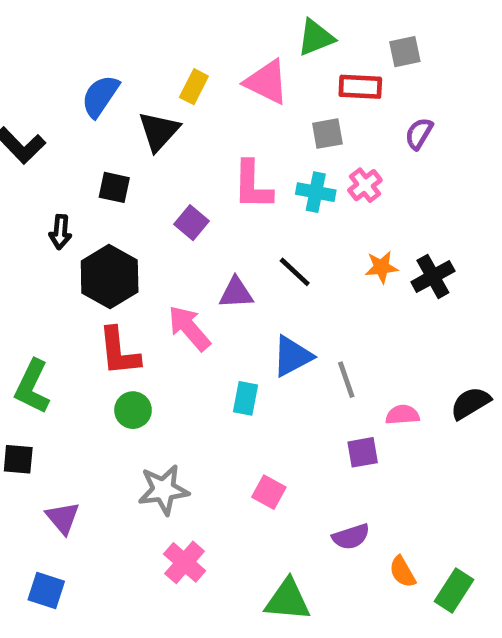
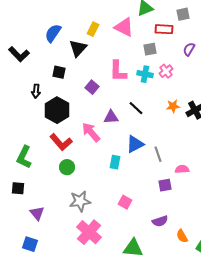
red L-shape: (119, 352) -> (61, 142), turned -35
pink cross: (185, 562) -> (89, 232), size x1.4

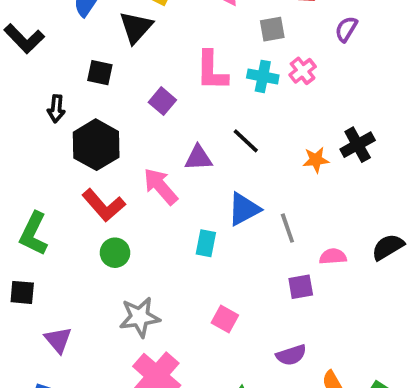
orange star: (173, 106) -> (316, 160), moved

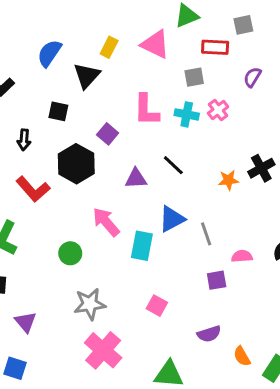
black hexagon: (96, 145) -> (76, 164), moved
pink arrow: (160, 186) -> (106, 222), moved
red L-shape: (104, 205) -> (33, 189), moved
cyan rectangle: (206, 243) -> (142, 246), size x1.4

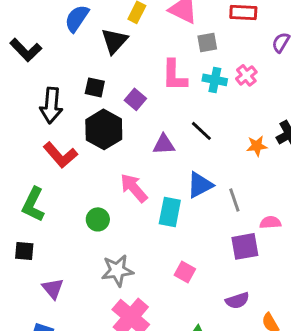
gray square: (194, 77) -> (207, 42), moved
black square: (58, 111) -> (95, 87), moved
black arrow: (24, 140) -> (51, 105), size x1.6
purple square: (217, 280) -> (245, 246), size x1.4

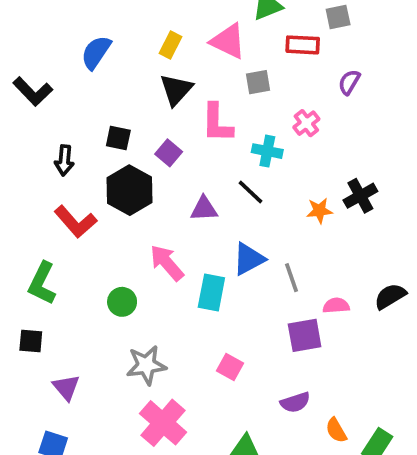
black triangle: (114, 41) -> (176, 90), moved
cyan cross: (215, 80) -> (267, 151), moved
black arrow: (51, 105) -> (64, 160), size x0.7

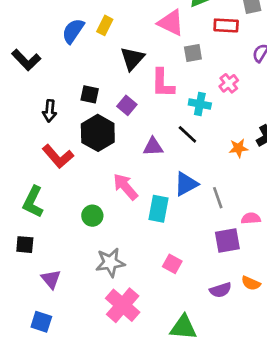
yellow rectangle: (170, 45) -> (105, 25), moved
orange semicircle: (336, 430) -> (251, 283), moved, turned -36

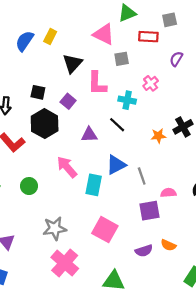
green circle: (92, 216) -> (29, 186), moved
pink square: (172, 264) -> (105, 230), size x1.6

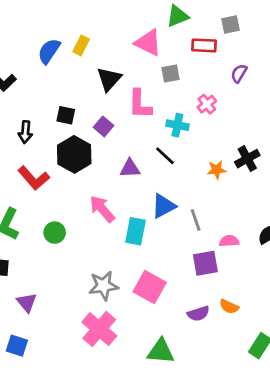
gray star: (55, 228) -> (103, 286), moved

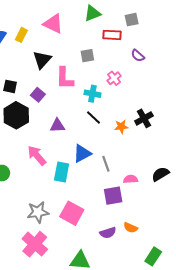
pink triangle: (148, 43) -> (53, 24), moved
purple semicircle: (239, 73) -> (138, 56), turned -80
black line: (165, 156) -> (93, 117), moved

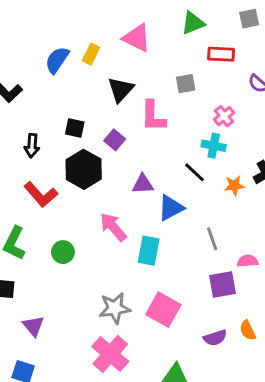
gray square: (132, 20) -> (249, 19), moved
cyan cross: (92, 94) -> (214, 146), moved
blue triangle: (82, 153) -> (171, 208), moved
orange semicircle: (131, 228) -> (248, 330), turned 40

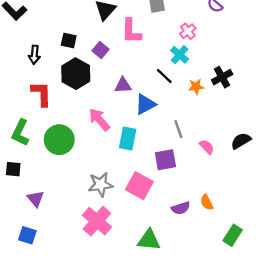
cyan cross: (214, 146) -> (180, 55), turned 30
red L-shape: (41, 194) -> (42, 94), turned -140
green circle: (63, 252) -> (59, 140), size x1.6
pink semicircle: (248, 261) -> (207, 147), turned 49
purple square: (223, 285) -> (165, 160), moved

